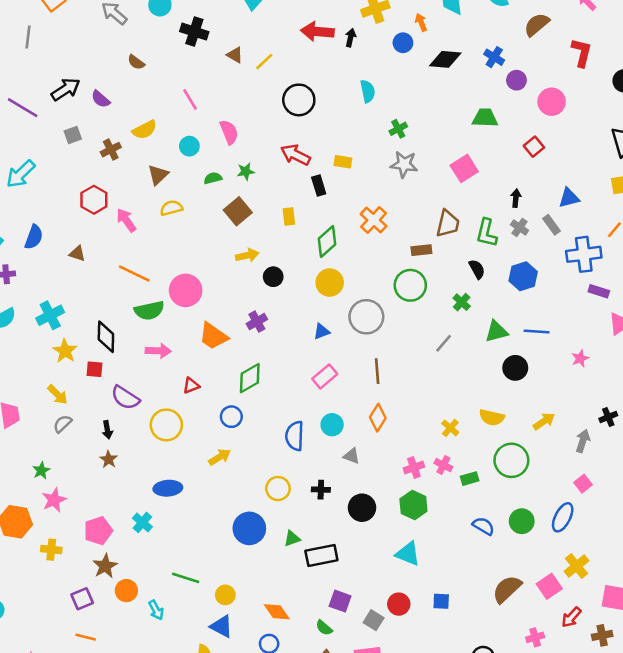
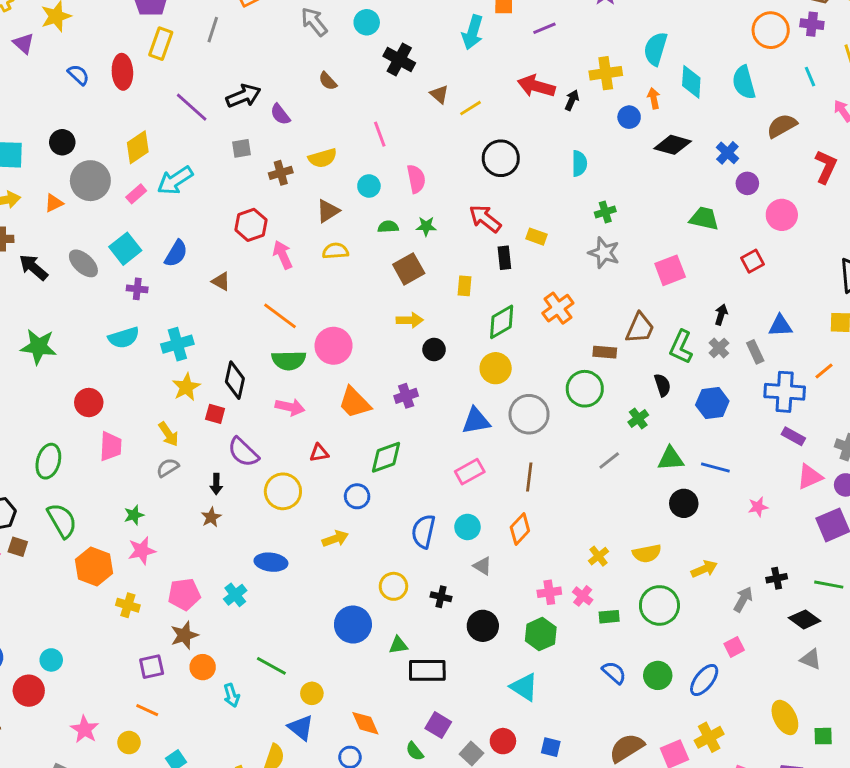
blue triangle: (322, 331) -> (476, 421), size x1.5
yellow semicircle: (492, 417) -> (647, 553), turned -35

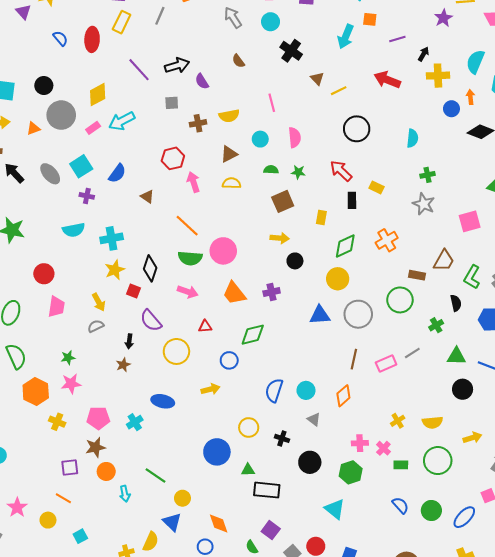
black arrow: (572, 100) -> (424, 54), moved
pink rectangle: (470, 472) -> (386, 364), moved

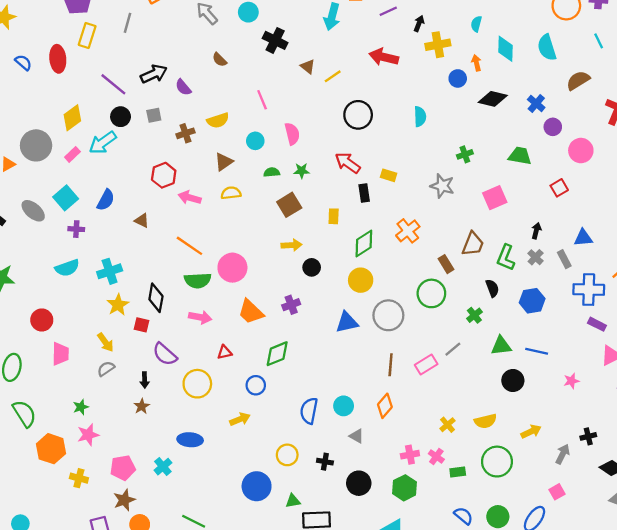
cyan semicircle: (475, 62) -> (476, 24), size x0.6
black circle: (44, 85) -> (121, 117), moved
green cross: (428, 175) -> (465, 154), moved
pink arrow: (193, 182) -> (190, 198), turned -48
brown rectangle: (417, 275) -> (446, 264), turned 56

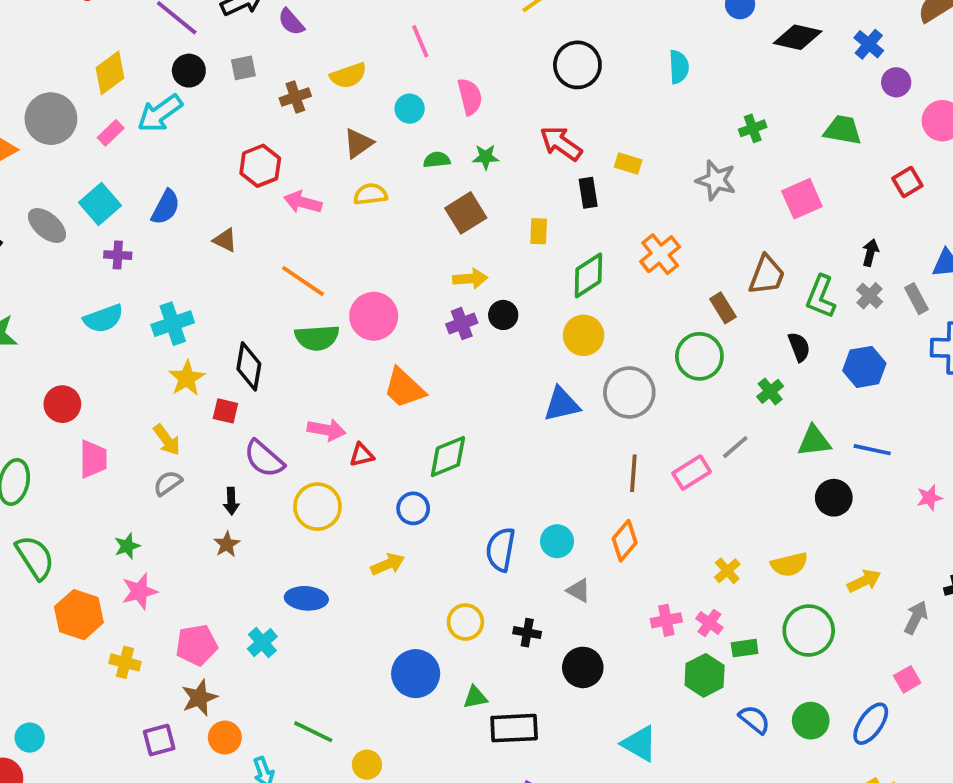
purple cross: (291, 305) -> (462, 324), moved
pink arrow: (200, 317) -> (326, 430), moved
green hexagon: (405, 488) -> (705, 675), moved

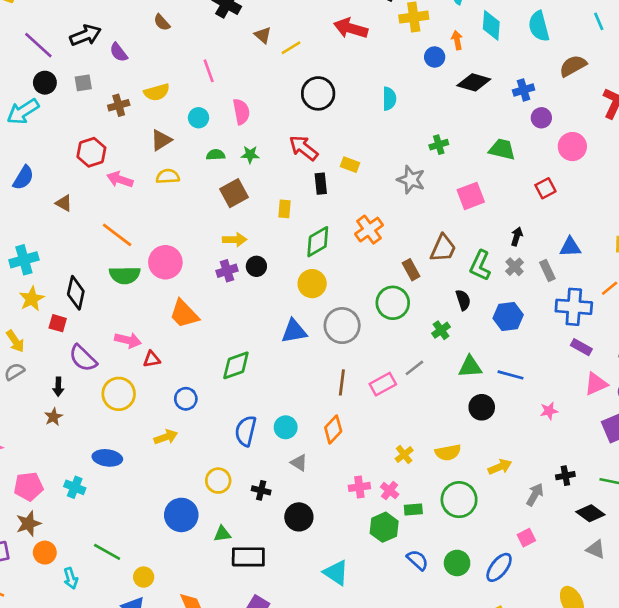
blue cross: (869, 44) -> (524, 90), turned 30
green diamond: (448, 457) -> (236, 365), moved
cyan cross: (262, 643) -> (75, 487), turned -30

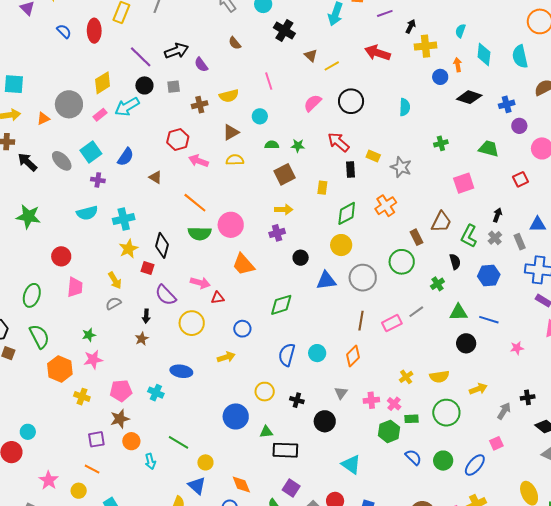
pink semicircle: (241, 112) -> (313, 103), moved, turned -126
gray star: (411, 180) -> (401, 167), moved
black circle: (256, 266) -> (301, 258), moved
gray triangle: (299, 463) -> (341, 393), moved, turned 32

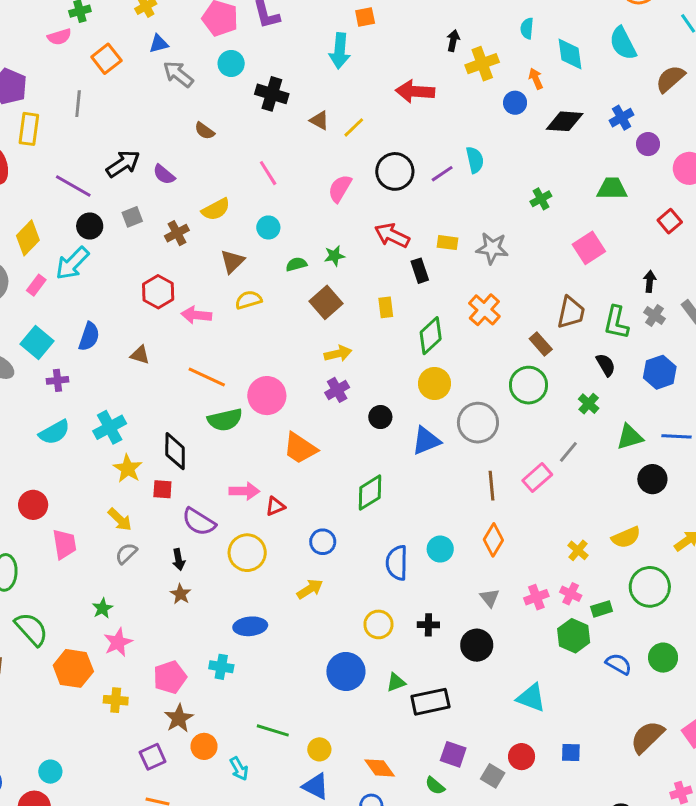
purple line: (385, 13) -> (442, 174), moved

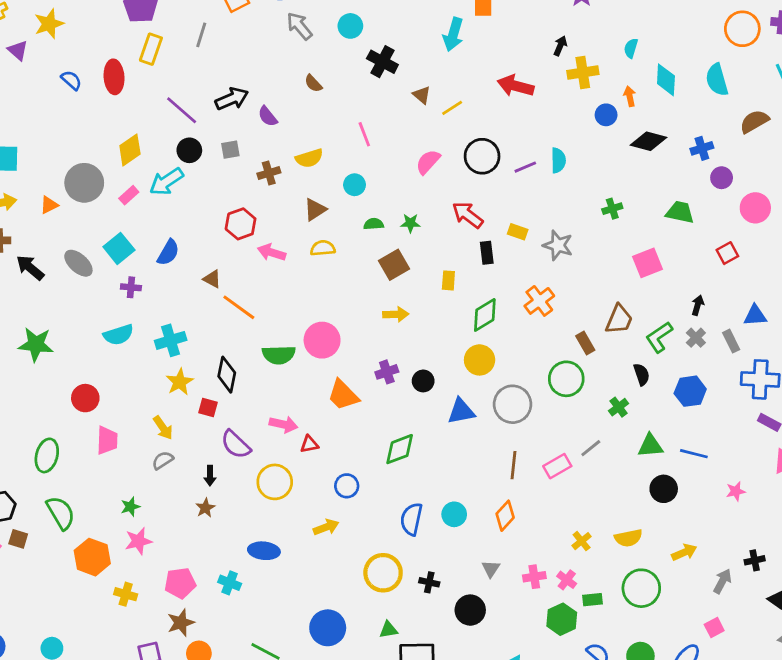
green L-shape: (616, 323) -> (659, 337), turned 32
orange line: (207, 377) -> (239, 307), moved
purple cross: (337, 390) -> (387, 372), moved
yellow circle: (378, 624) -> (383, 573), size x1.4
blue circle: (346, 671) -> (328, 628), moved

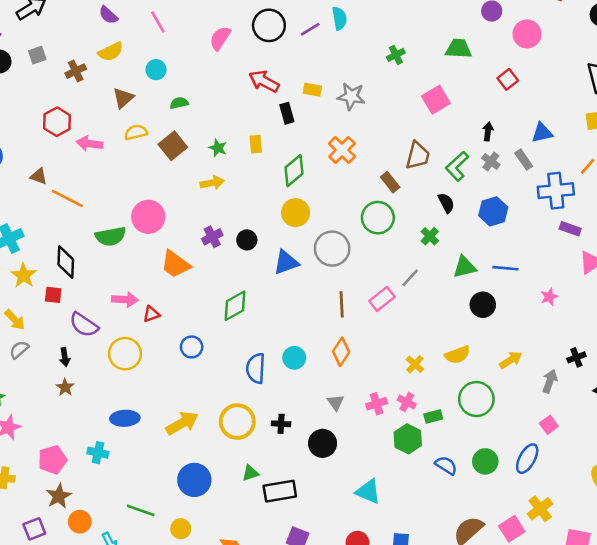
purple semicircle: (268, 116) -> (108, 15), moved
green star: (410, 223) -> (218, 148), moved, turned 30
brown square: (394, 265) -> (173, 146), moved
yellow arrow: (326, 527) -> (182, 423), moved, size x1.4

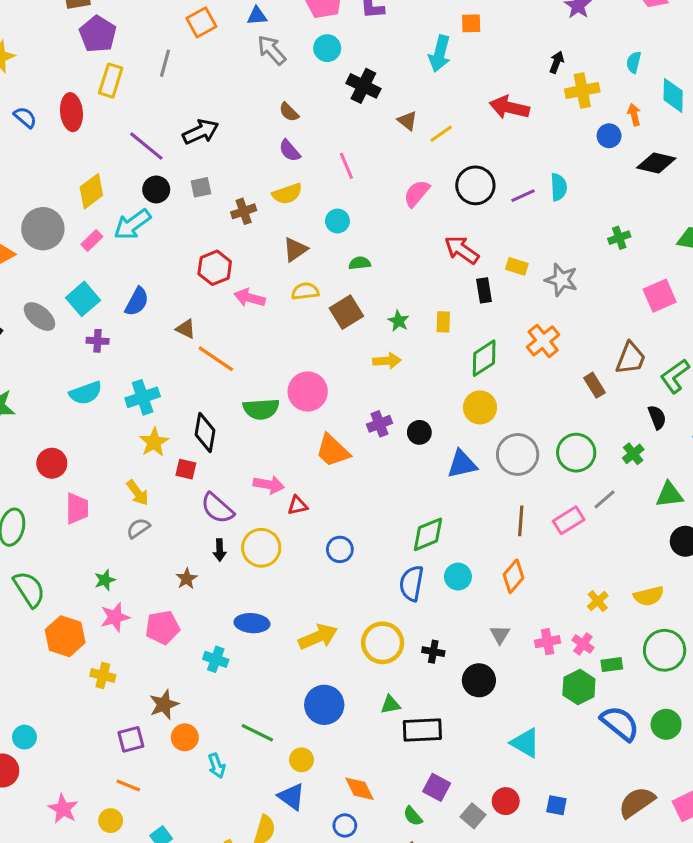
green circle: (378, 218) -> (576, 453), moved
green diamond: (235, 306) -> (428, 534), moved
black arrow: (65, 357) -> (220, 550), moved
pink pentagon: (53, 460) -> (162, 627), moved
blue semicircle: (446, 465) -> (620, 723), size x1.5

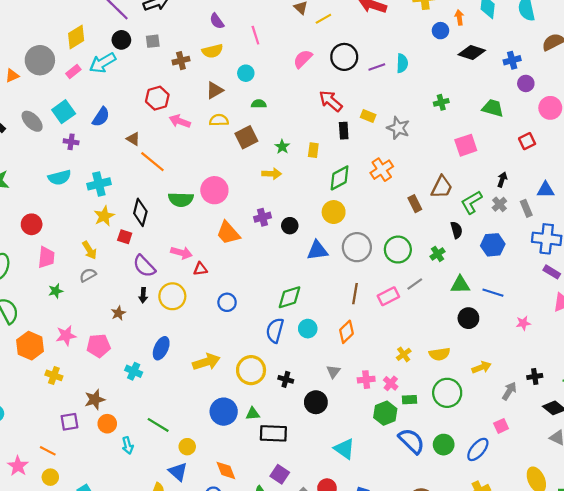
green star: (105, 580) -> (56, 291), moved
blue ellipse: (252, 623) -> (161, 348), turned -75
blue circle: (324, 705) -> (224, 412), moved
orange line: (128, 785) -> (48, 451), moved

